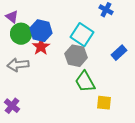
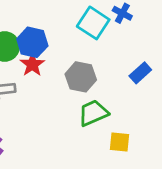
cyan square: (82, 35) -> (93, 23), moved
green trapezoid: (85, 82) -> (93, 113), turned 95

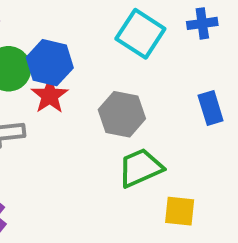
blue cross: (122, 13) -> (202, 23), moved, turned -36
blue rectangle: (140, 73) -> (211, 108), turned -65

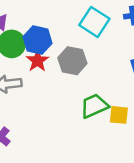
gray hexagon: (122, 114) -> (72, 61), moved
yellow square: (180, 211) -> (119, 115), moved

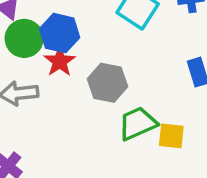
gray hexagon: (72, 61) -> (107, 83), moved

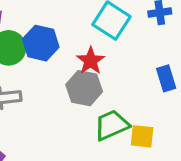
red star: (60, 61) -> (91, 61), moved

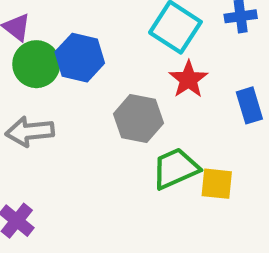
red star: (91, 61) -> (188, 79), moved

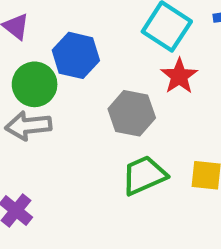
green circle: (36, 64) -> (35, 84), moved
green trapezoid: (175, 168) -> (144, 175), moved

